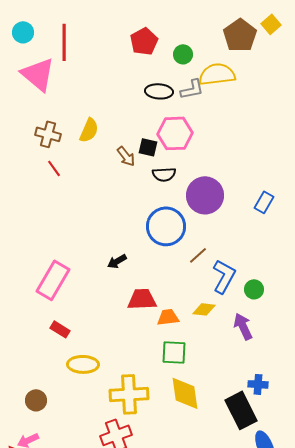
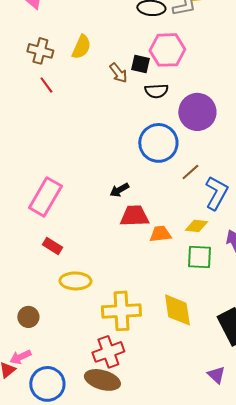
black arrow: (117, 261) -> (119, 190), moved
green square: (174, 352) -> (199, 257), moved

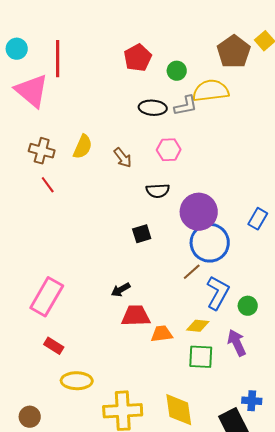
pink hexagon: (167, 50) -> (169, 150), size x0.7
black square: (140, 64) -> (142, 234), moved, turned -30
brown arrow: (118, 73) -> (123, 158), moved
blue circle: (158, 143) -> (210, 243), moved

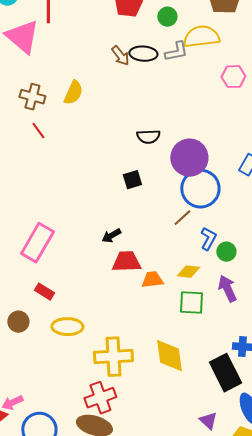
pink hexagon: (169, 150) -> (233, 77), moved
brown arrow: (123, 158) -> (120, 56), moved
blue L-shape: (218, 293) -> (208, 239), size x0.7
green circle: (248, 306) -> (226, 252), moved
brown circle: (30, 417) -> (18, 322), moved

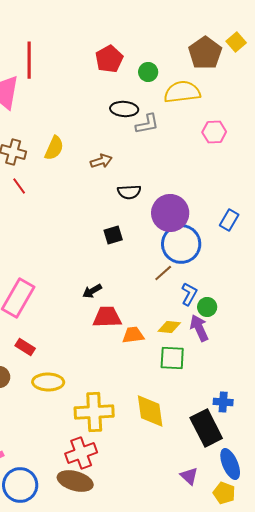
gray L-shape: (176, 52) -> (147, 124), moved
brown arrow: (120, 56) -> (101, 161), moved, turned -70
purple arrow: (227, 289) -> (199, 328), moved

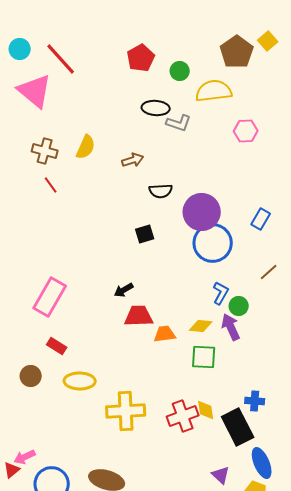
red line: (29, 60) -> (61, 59), turned -42
gray L-shape: (147, 124) -> (179, 123), turned 30
brown line: (163, 273) -> (269, 272), moved
yellow diamond: (150, 411) -> (206, 410), moved, size x0.6
red cross: (81, 453) -> (183, 416), moved

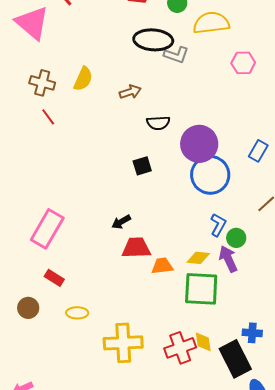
black ellipse: (156, 108) -> (153, 40), size x1.4
green square: (204, 357) -> (201, 289), size x1.4
yellow ellipse: (80, 381) -> (77, 313), size x0.7

